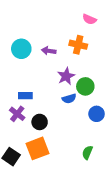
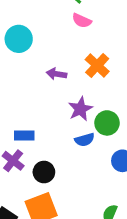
pink semicircle: (89, 19) -> (82, 21), moved
orange cross: (78, 45) -> (97, 65), turned 30
cyan circle: (21, 49) -> (19, 39), moved

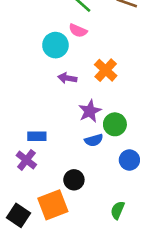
pink semicircle: (82, 21) -> (78, 31), moved
cyan circle: (19, 39) -> (55, 45), moved
black circle: (44, 172) -> (74, 180), moved

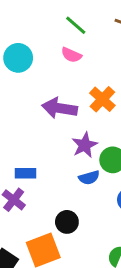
cyan circle: (55, 45) -> (18, 58), moved
purple arrow: (67, 78) -> (60, 108), size x1.6

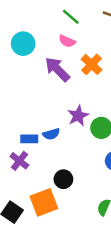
orange cross: (102, 99) -> (92, 64), moved
purple arrow: (60, 108) -> (57, 69), moved, turned 36
blue semicircle: (89, 178) -> (51, 134), moved

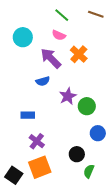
blue semicircle: (51, 134) -> (43, 81), moved
purple cross: (19, 161) -> (37, 141), moved
black circle: (63, 179) -> (77, 154), moved

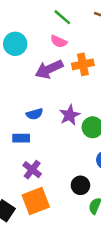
orange cross: (79, 54) -> (83, 64), turned 36
purple arrow: (51, 58) -> (49, 69), turned -70
blue semicircle: (43, 81) -> (35, 114), moved

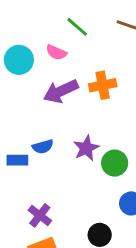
pink semicircle: (59, 41) -> (56, 52), moved
blue rectangle: (21, 138) -> (17, 160), moved

